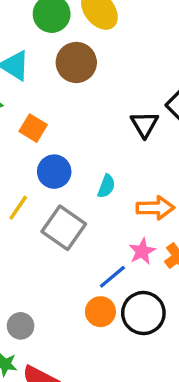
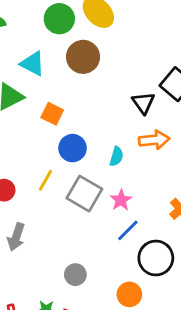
orange arrow: (155, 208) -> (154, 140), moved
pink star: (142, 251) -> (121, 200), moved
orange circle: (100, 312) -> (129, 294), moved
gray circle: (21, 326) -> (75, 275), moved

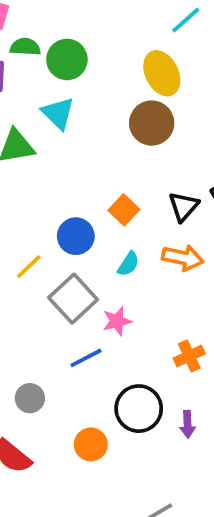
green circle: (59, 19) -> (67, 59), moved
brown circle: (83, 57) -> (152, 123), moved
orange square: (52, 114) -> (124, 210), moved
blue line: (128, 230) -> (86, 358), moved

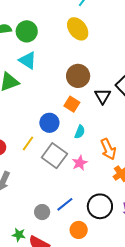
brown circle: (152, 123) -> (78, 76), moved
orange arrow: (183, 258) -> (108, 149), moved, turned 65
blue line: (86, 358) -> (65, 204), moved

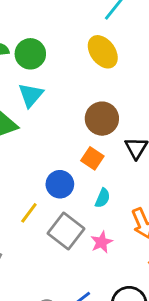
cyan triangle: (28, 60) -> (31, 95), turned 36

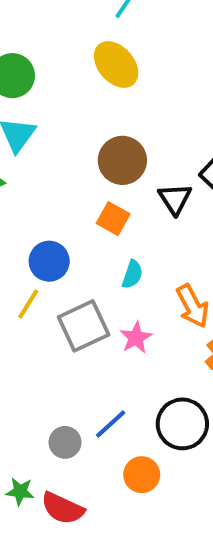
blue circle: (60, 184) -> (49, 261), moved
gray square: (66, 231) -> (84, 326), turned 32

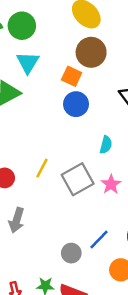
brown circle: (122, 160) -> (91, 52), moved
orange square: (113, 219) -> (72, 76), moved
blue circle: (49, 261) -> (76, 104), moved

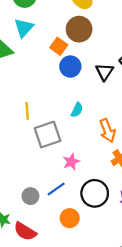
blue circle: (76, 104) -> (70, 67), moved
yellow line: (42, 168) -> (27, 111), moved, turned -42
pink star: (111, 184) -> (71, 162), moved

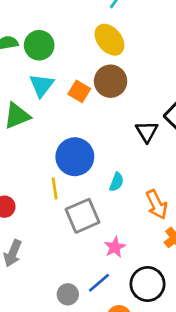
orange square: (59, 46) -> (79, 91), moved
blue circle: (70, 67) -> (75, 157), moved, size x1.4

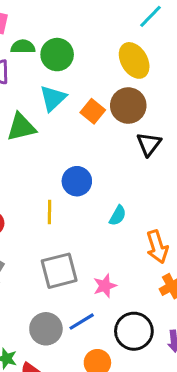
black triangle: (147, 132) -> (149, 144), moved
blue circle: (75, 157) -> (77, 181), size x0.7
gray square: (83, 216) -> (59, 271), moved
gray circle: (68, 294) -> (46, 329), size x1.4

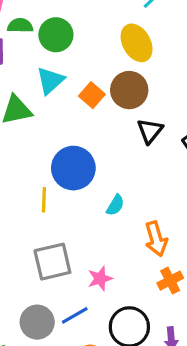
blue circle: (77, 181) -> (73, 168), size x1.4

